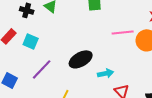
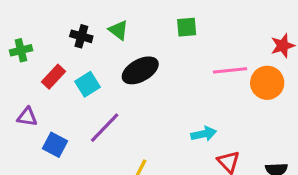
cyan square: (31, 41) -> (88, 84), turned 35
black ellipse: (81, 59) -> (140, 70), moved

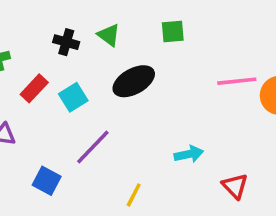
green square: (187, 27) -> (173, 31), moved
cyan arrow: (204, 134) -> (189, 154), moved
blue square: (55, 145) -> (47, 181), moved

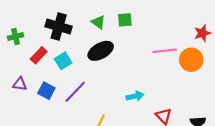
green triangle: (109, 35) -> (98, 22), moved
black cross: (66, 42) -> (59, 27), size x1.6
blue square: (47, 181) -> (46, 91), moved

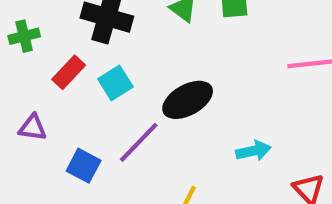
black ellipse: (101, 51) -> (188, 100), moved
blue square: (46, 91) -> (84, 166), moved

